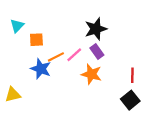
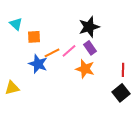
cyan triangle: (17, 26) -> (16, 24), turned -32

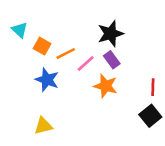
orange square: (34, 37) -> (42, 46), turned 32
orange line: (52, 53) -> (66, 54), moved
yellow triangle: (12, 88) -> (43, 126), moved

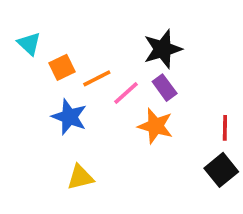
orange square: (42, 46) -> (62, 67), turned 35
yellow triangle: (43, 126) -> (80, 177), moved

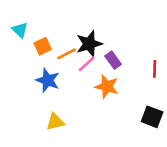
black star: (163, 49) -> (89, 44), moved
red line: (225, 128) -> (155, 69), moved
black square: (221, 170) -> (152, 117), turned -30

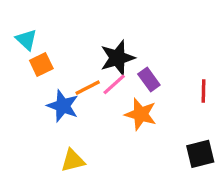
orange square: (43, 46) -> (41, 65), moved
orange line: (67, 54) -> (88, 88), moved
black square: (152, 117) -> (200, 154), turned -35

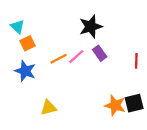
black star: (117, 58) -> (91, 27), moved
blue star: (63, 106) -> (25, 71), moved
orange star: (141, 114) -> (115, 105), moved

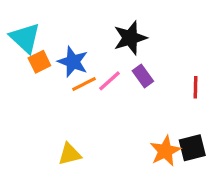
cyan triangle: (17, 27) -> (25, 38), size x1.5
blue star: (25, 71) -> (73, 62), moved
orange star: (115, 105) -> (165, 151), turned 30

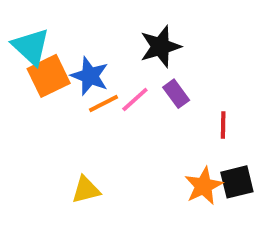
orange square: (39, 62) -> (49, 76), size x1.5
red line: (195, 87) -> (223, 125), moved

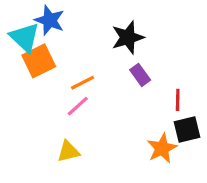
blue star: (90, 76) -> (50, 20), moved
pink line: (135, 100) -> (78, 106), moved
black square: (237, 182) -> (187, 130), moved

